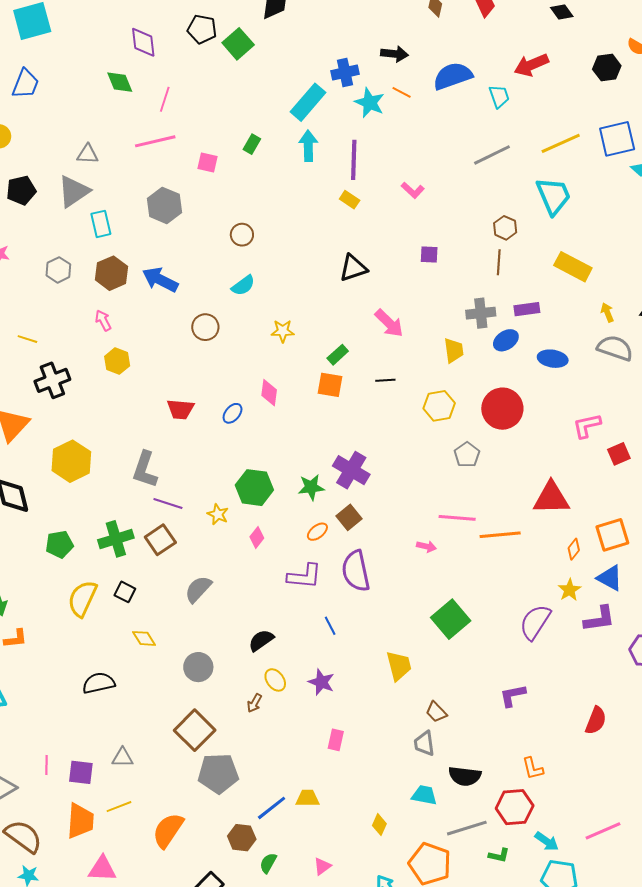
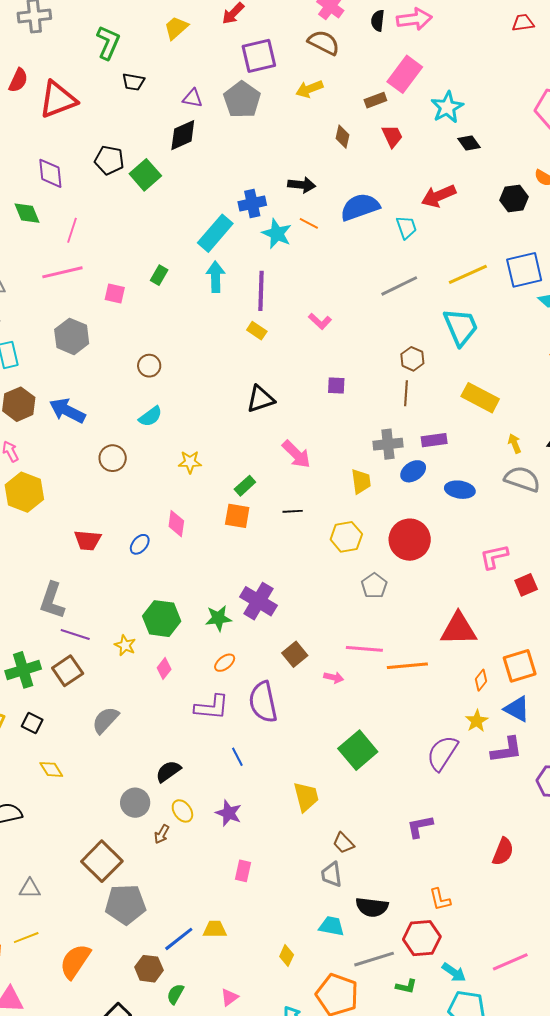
yellow hexagon: (117, 361) -> (24, 492), size x1.5
brown square: (349, 517) -> (295, 654), moved
gray circle: (198, 667) -> (135, 803), moved

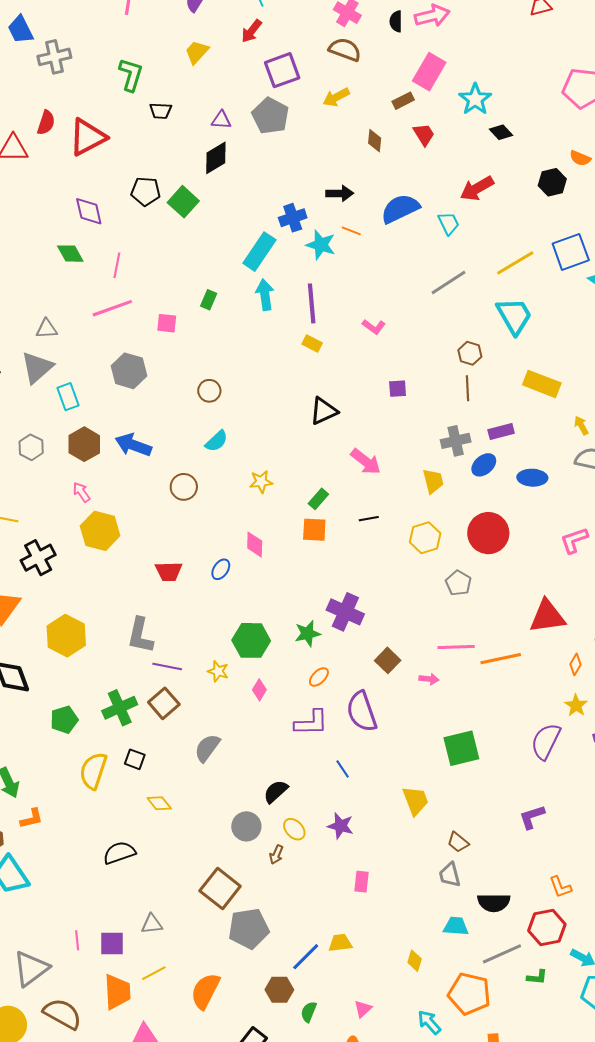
green square: (358, 750) -> (461, 748), turned 33

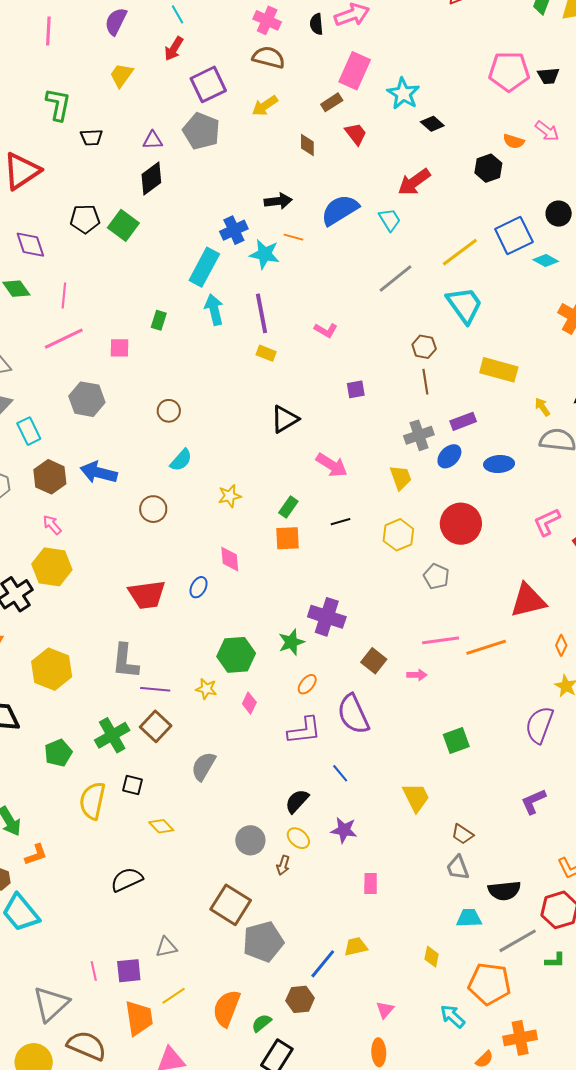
yellow hexagon: (100, 531) -> (52, 567), moved
red trapezoid: (169, 571) -> (147, 595), size x1.4
green square: (461, 748) -> (456, 740), size x0.7
black semicircle: (276, 791) -> (297, 801), moved
green semicircle: (309, 1012) -> (262, 1023), moved, turned 35

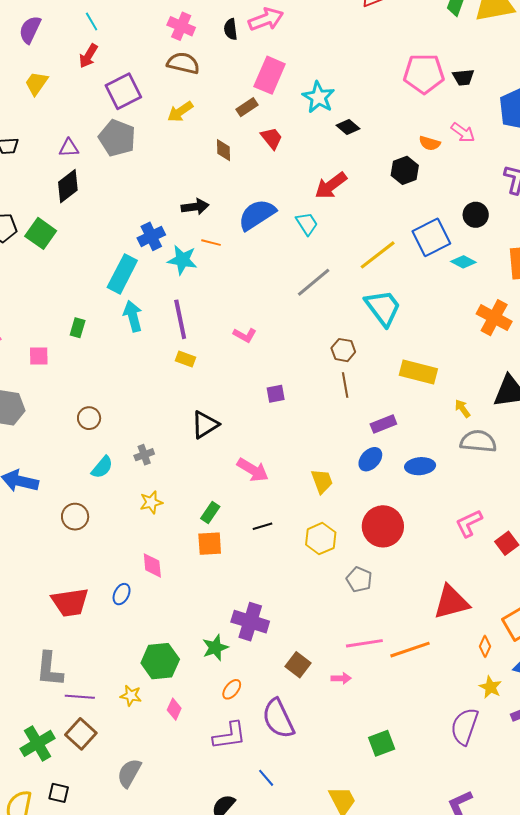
gray cross: (419, 435) -> (144, 455), moved, size x0.7

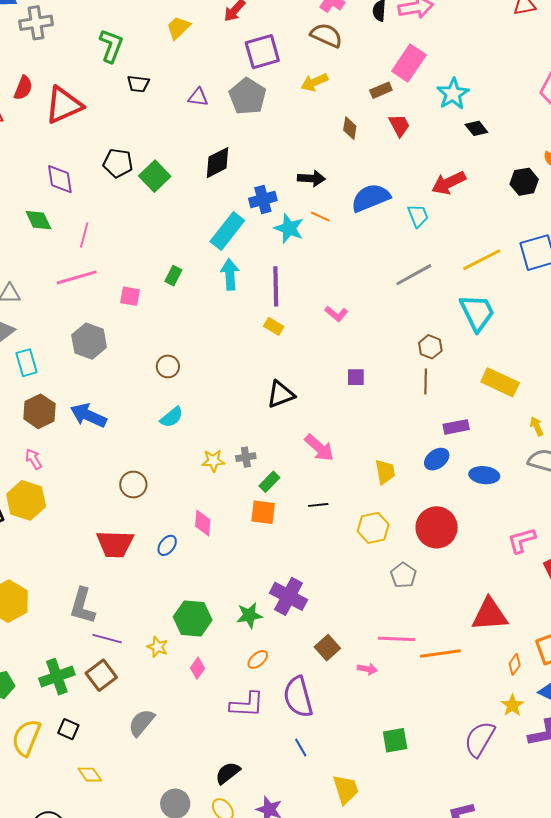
black diamond: (68, 186) -> (217, 163), moved
gray cross: (144, 455) -> (246, 457), moved
brown circle: (75, 517) -> (133, 485), moved
blue line: (266, 778) -> (301, 747), moved

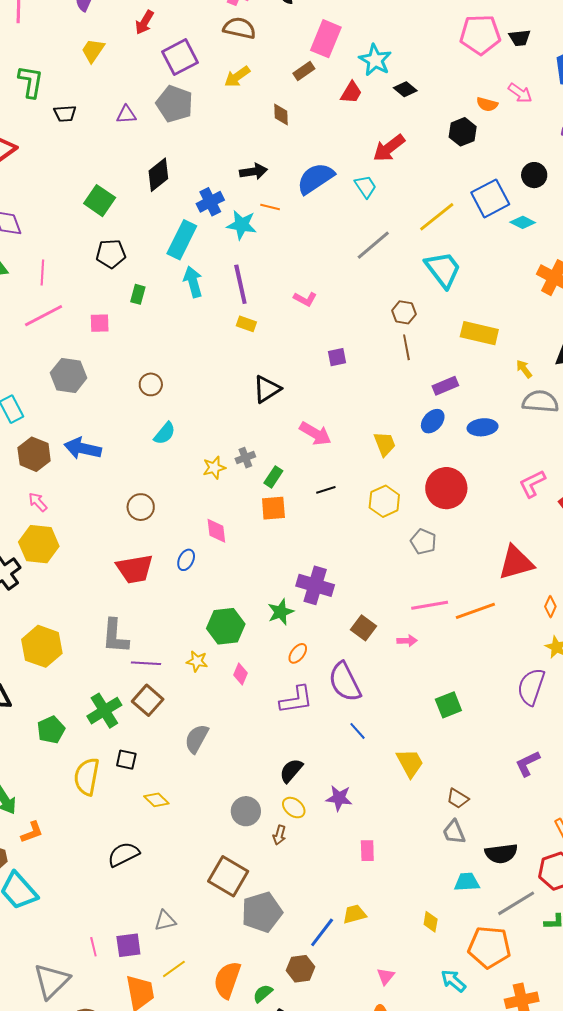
red trapezoid: (399, 125) -> (351, 93), moved, turned 70
black pentagon: (118, 163) -> (111, 254), moved

